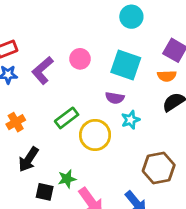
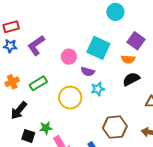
cyan circle: (131, 17) -> (115, 12), moved
pink circle: (80, 59) -> (69, 57), moved
green rectangle: (67, 118) -> (38, 83), moved

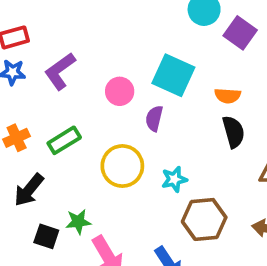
purple square: (136, 41) -> (240, 33), moved
purple semicircle: (88, 72) -> (154, 118), turned 88
black semicircle: (131, 79) -> (233, 132), turned 102
cyan star: (98, 89) -> (174, 179), moved

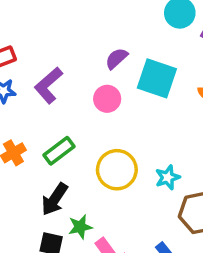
purple semicircle: (154, 118) -> (117, 58), moved, turned 40
black arrow: (29, 190) -> (55, 199), moved

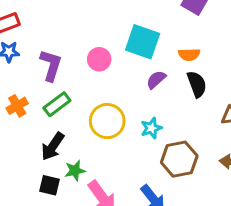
purple semicircle: (117, 58) -> (156, 80), moved
purple L-shape: (48, 85) -> (51, 65), moved, turned 148

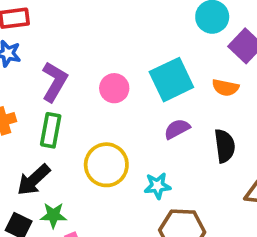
cyan square: (143, 42) -> (171, 80), turned 32
orange semicircle: (189, 55) -> (225, 88), moved
green rectangle: (57, 104) -> (51, 130), turned -56

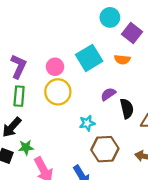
purple semicircle: (177, 129) -> (108, 94), moved
black semicircle: (225, 146) -> (127, 109), moved
yellow circle: (106, 165) -> (58, 92), moved

